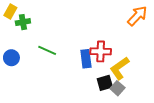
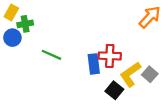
blue circle: (11, 58) -> (12, 38), moved
black square: (105, 83) -> (114, 90), turned -35
gray square: (117, 88) -> (150, 74), moved

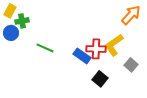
blue rectangle: (94, 64) -> (82, 56), turned -48
yellow L-shape: (130, 74) -> (114, 45), moved

